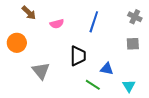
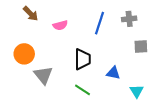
gray cross: (135, 17) -> (129, 19), moved, turned -32
orange circle: (17, 43) -> (24, 54), moved
green line: (93, 85) -> (83, 90), moved

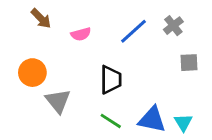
gray cross: (129, 19) -> (173, 26), turned -32
blue line: (99, 23) -> (134, 31), turned 30
blue triangle: (113, 73) -> (152, 120), moved, size x1.5

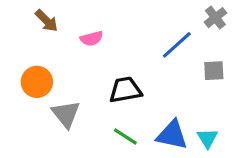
gray cross: (173, 26) -> (215, 18), moved
blue line: (134, 31) -> (177, 45), moved
black trapezoid: (111, 80) -> (125, 90), turned -100

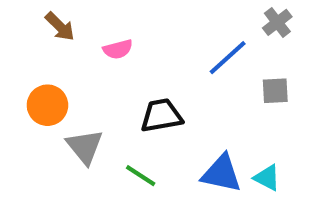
green line: (125, 137) -> (141, 176), moved
cyan triangle: (207, 138) -> (267, 178), turned -30

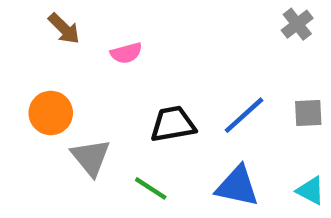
blue line: (228, 58) -> (244, 115), moved
gray square: (275, 91) -> (308, 113), moved
cyan triangle: (267, 178) -> (311, 191), moved

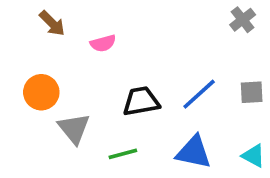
green line: (151, 188) -> (123, 154), turned -48

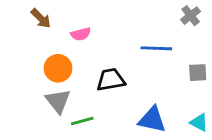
orange circle: (41, 92) -> (58, 68), moved
blue line: (199, 94) -> (156, 48), moved, turned 44
green line: (123, 154) -> (82, 121), moved

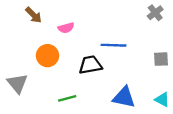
blue line: (156, 48) -> (114, 45), moved
gray triangle: (58, 101) -> (17, 83), moved

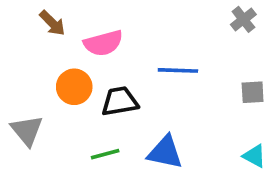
pink semicircle: (66, 28) -> (103, 43), size x1.5
black trapezoid: (90, 65) -> (120, 101), moved
blue triangle: (124, 97) -> (165, 152), moved

